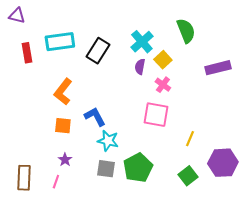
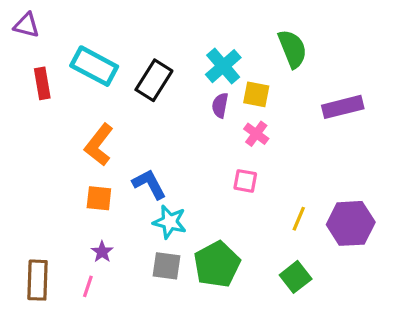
cyan rectangle: (60, 42) -> (94, 66), turned 36
yellow square: (163, 60) -> (256, 94), turned -36
pink square: (156, 115) -> (245, 181), size x0.6
purple hexagon: (223, 163) -> (351, 223), moved

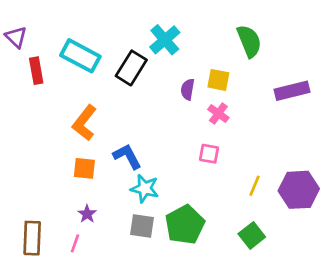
purple triangle: (27, 25) -> (16, 37), moved, turned 30
cyan cross: (223, 66) -> (165, 40), moved

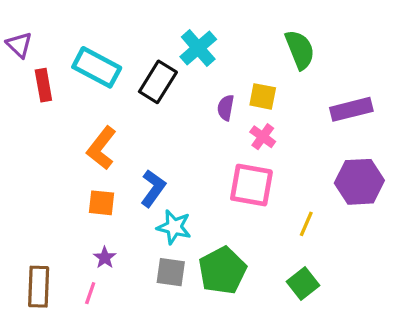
pink square: (209, 154) -> (251, 185), size x1.8
blue L-shape: (127, 156) -> (153, 188), turned 64
purple hexagon: (299, 190) -> (359, 182), moved

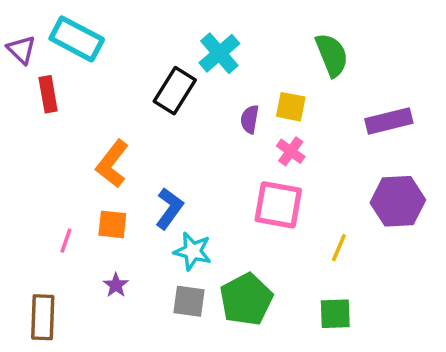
cyan rectangle: (97, 67) -> (77, 39), moved
green square: (303, 283) -> (335, 314), turned 36
pink line: (90, 293) -> (66, 241), moved

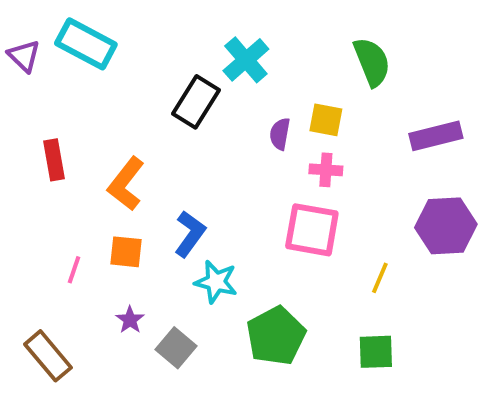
red rectangle: (48, 94) -> (54, 160), moved
pink cross: (291, 151) -> (326, 170), turned -32
gray square: (189, 301) -> (176, 348), moved, turned 32
brown rectangle: (43, 317) -> (48, 356), turned -42

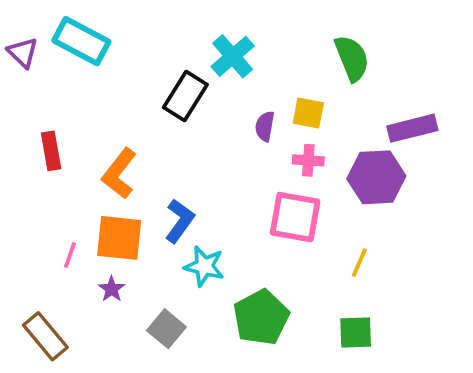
purple hexagon: (446, 226) -> (376, 177), moved
orange square: (126, 252) -> (119, 238), size x1.5
purple star: (130, 320) -> (112, 289), moved

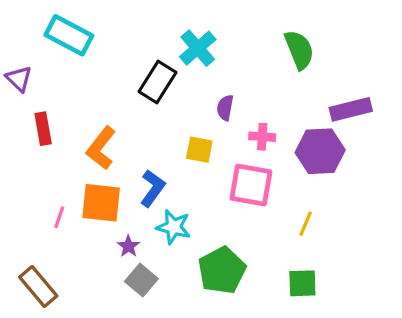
purple triangle: (23, 53) -> (19, 79), moved
yellow square: (308, 113) -> (199, 150), moved
purple star: (112, 289) -> (128, 246), moved

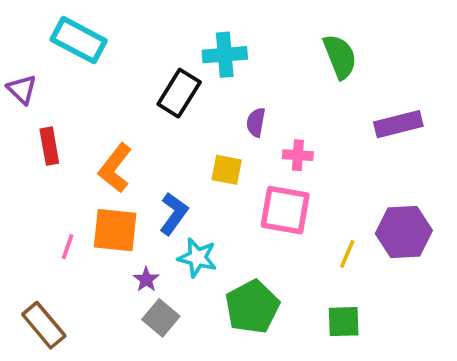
cyan cross: (198, 48) -> (225, 55), turned 36
purple hexagon: (320, 151) -> (404, 232), moved

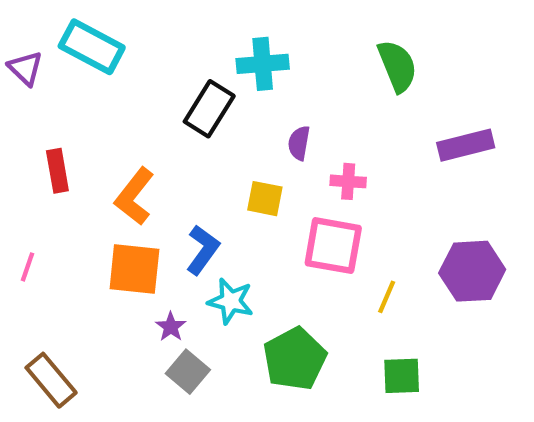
purple triangle: (22, 89) -> (25, 68), moved
pink line: (68, 247) -> (28, 267), moved
yellow line: (347, 254) -> (387, 297), moved

